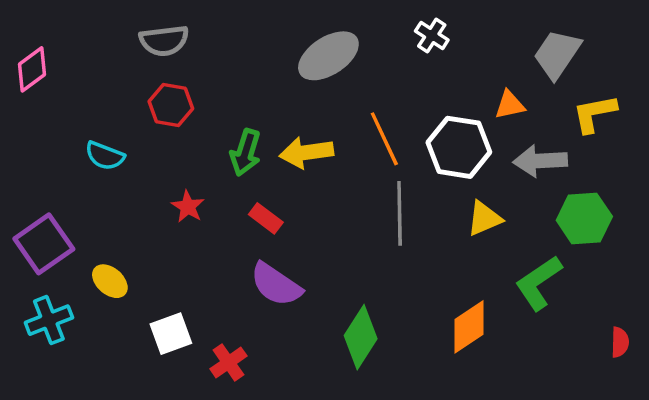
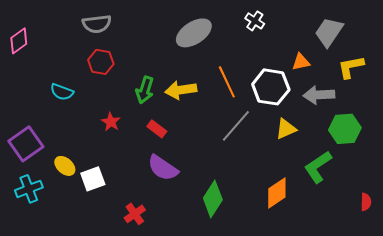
gray line: (400, 213) -> (236, 126), turned 42
white square: (171, 334) -> (93, 179), moved

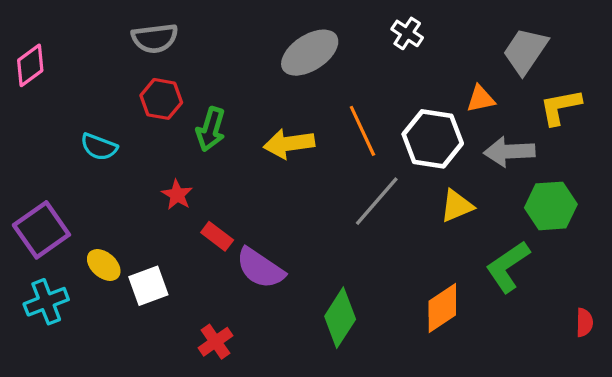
green arrow: (145, 90) -> (211, 129), moved
red rectangle: (157, 129) -> (217, 236), moved

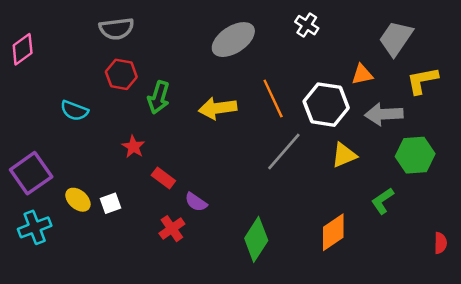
green L-shape: (508, 267) -> (383, 201), size x0.7
purple semicircle: (260, 268) -> (196, 202), size x0.6
white square: (148, 286) -> (110, 203), moved, size x0.7
red cross: (215, 342) -> (172, 229), moved

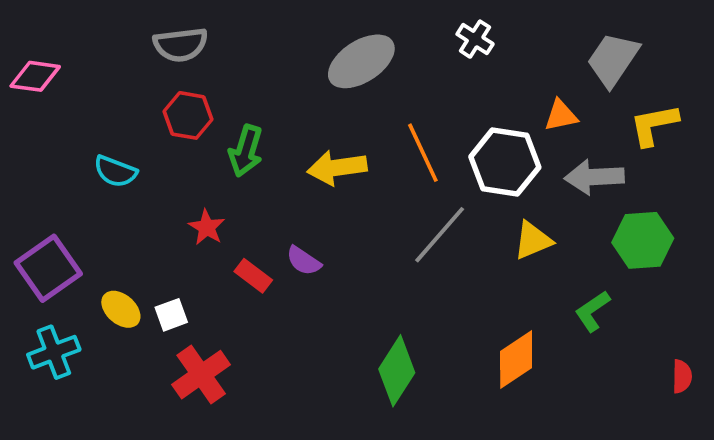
pink diamond: (23, 49) -> (35, 76), turned 44
purple semicircle: (196, 202) -> (304, 261), moved
red cross: (172, 229) -> (201, 375), moved, size x1.4

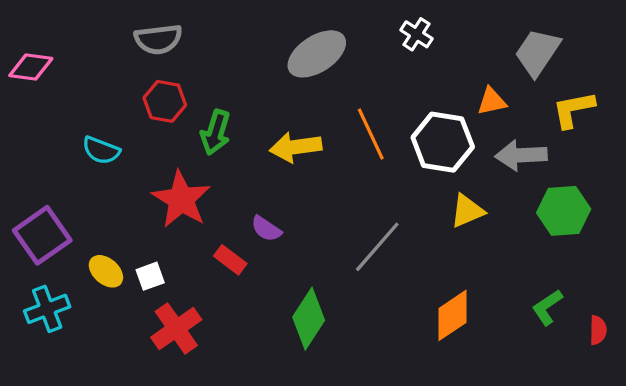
red star: (207, 227) -> (181, 199), size x1.8
gray line: (440, 235) -> (377, 247), moved
red rectangle: (253, 276) -> (230, 260), moved
green L-shape: (592, 311) -> (547, 307), moved
green diamond: (397, 371) -> (309, 319), moved

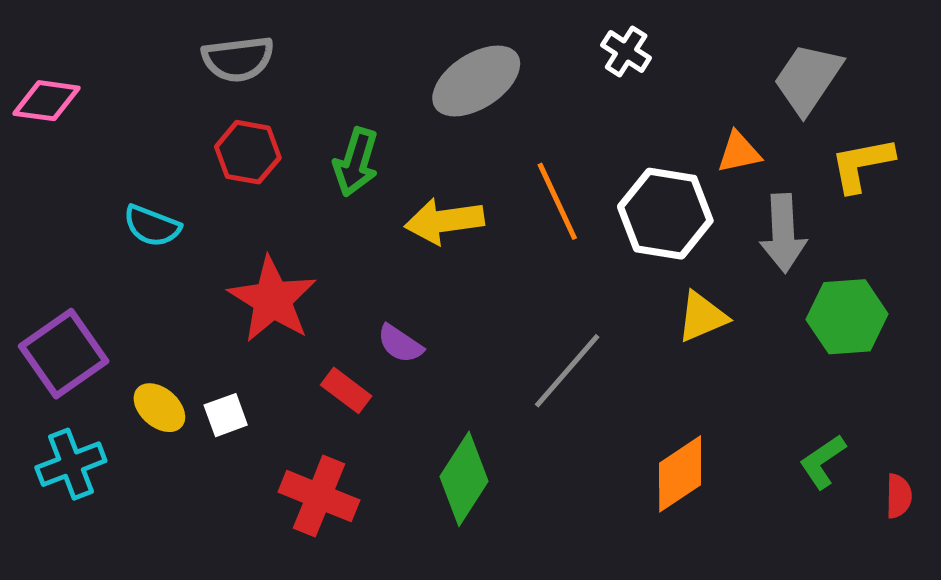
green arrow: (215, 132) -> (356, 162), moved
gray arrow: (521, 155) -> (783, 233), turned -90
red cross: (176, 328) -> (319, 496), moved, turned -33

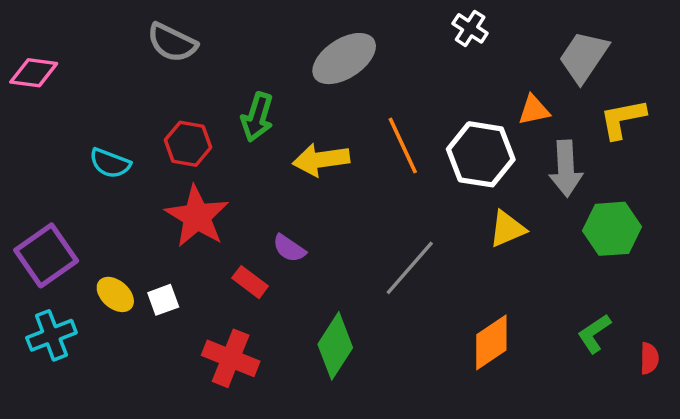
white cross: (626, 52) -> (470, 28), moved
gray semicircle: (238, 59) -> (172, 43), turned 33
red hexagon: (248, 152) -> (188, 144), moved

